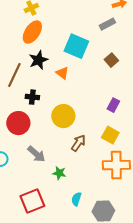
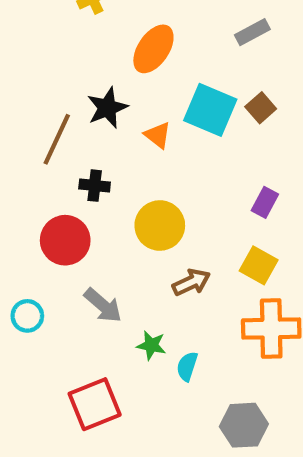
orange ellipse: (32, 32) -> (153, 49), moved
cyan square: (76, 46) -> (210, 110), moved
brown arrow: (78, 143) -> (191, 282), turned 30
cyan semicircle: (76, 199) -> (187, 366), moved

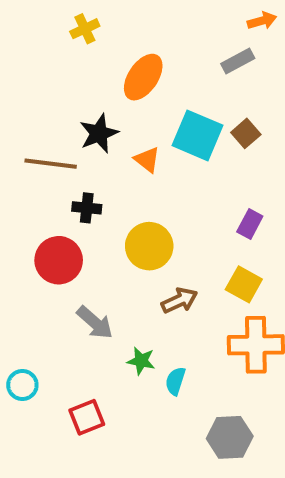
brown line: (57, 139) -> (51, 164), turned 72
cyan circle: (27, 316) -> (22, 385), moved
red square: (95, 404) -> (87, 417), size x0.7

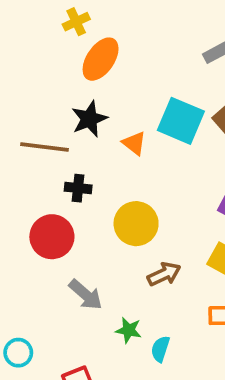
orange ellipse: (143, 77) -> (101, 59), moved

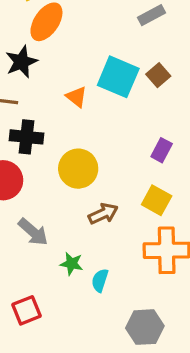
black star: (89, 119) -> (21, 62), moved
black cross: (78, 188) -> (26, 137), size x1.4

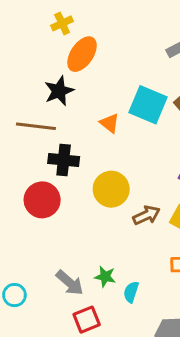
brown arrow: (103, 214) -> (146, 215), moved
gray arrow: (33, 232) -> (70, 283), moved
red square: (26, 310) -> (87, 320), moved

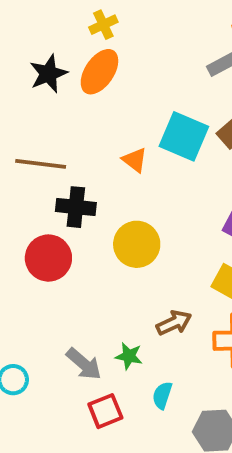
yellow cross: (62, 23) -> (103, 25), moved
black star: (59, 91) -> (48, 74), moved
brown arrow: (146, 215) -> (174, 323), moved
cyan semicircle: (131, 292) -> (162, 395), moved

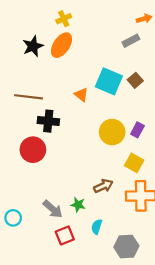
yellow circle: (137, 244) -> (112, 132), moved

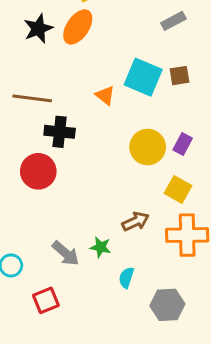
brown square: (135, 80) -> (180, 76), turned 32
red square: (65, 235) -> (46, 300), moved

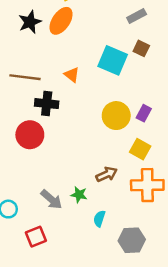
brown square: (180, 76) -> (141, 48), moved, turned 35
orange triangle: (105, 95) -> (72, 75), moved

